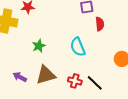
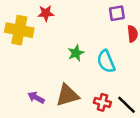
green star: (39, 46) -> (76, 53), moved

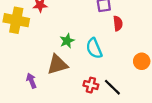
brown triangle: (67, 95) -> (57, 65), moved
purple arrow: (36, 98) -> (31, 81), turned 40

